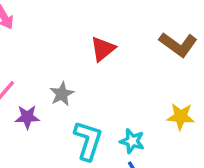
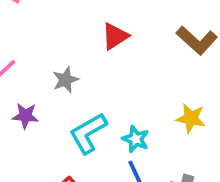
purple star: (27, 117) -> (25, 116), moved
cyan L-shape: (88, 141) -> (88, 133), turned -144

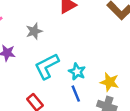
yellow star: (191, 118) -> (109, 82), moved

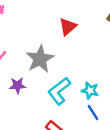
gray star: (34, 31) -> (40, 59), size x1.6

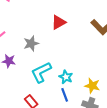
gray star: (40, 59) -> (31, 43), size x0.7

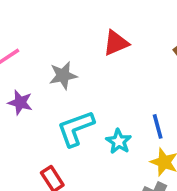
blue line: (65, 95) -> (158, 126), moved

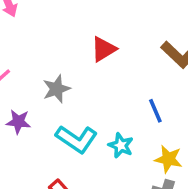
blue line: (158, 126) -> (155, 111), moved
cyan L-shape: (76, 128) -> (77, 139), turned -117

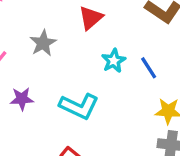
gray star: (56, 89) -> (43, 43), moved
cyan star: (121, 145) -> (114, 61), moved, turned 30

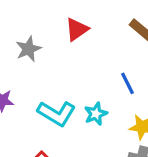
cyan star: (114, 61) -> (96, 114), moved

